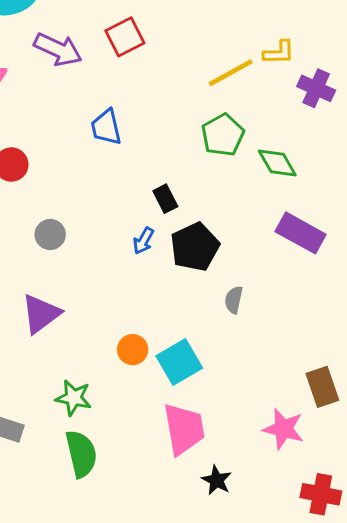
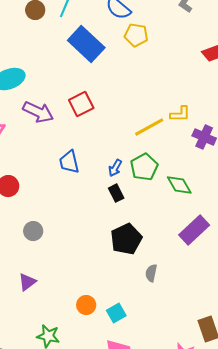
black rectangle: (165, 199) -> (116, 193), moved
purple rectangle: (301, 233) -> (194, 230), turned -72
blue arrow: (143, 241) -> (115, 168), moved
purple triangle: (41, 314) -> (27, 282), size x0.7
cyan square: (179, 362) -> (116, 313), size x0.7

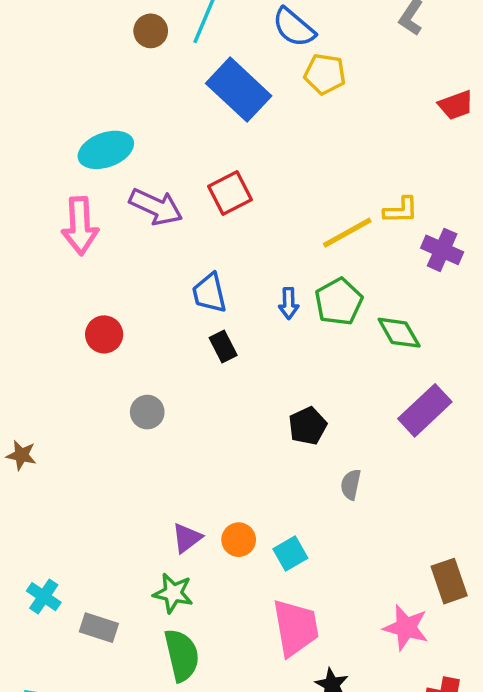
blue arrow: (115, 168) -> (289, 303), turned -30
black rectangle: (116, 193) -> (223, 347), moved
black pentagon: (126, 239) -> (308, 426), size x0.7
purple triangle: (27, 282) -> (187, 538), moved

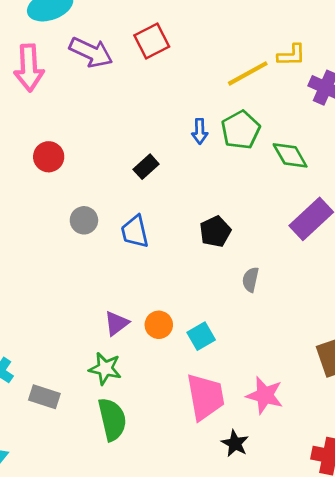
blue trapezoid: (209, 293) -> (135, 232), moved
black rectangle: (223, 347) -> (146, 167), turned 75
pink star: (406, 628) -> (265, 395), moved

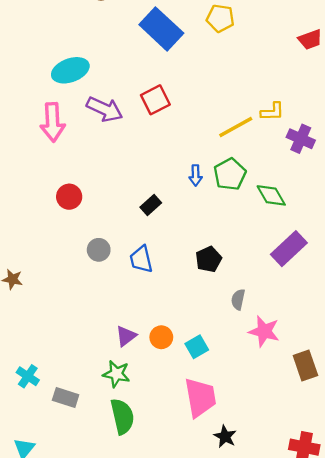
pink star: (265, 395) -> (264, 331), moved

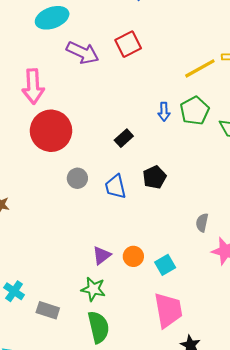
pink arrow: (53, 122) -> (33, 86), moved
red circle: (69, 197) -> (51, 131), size x1.8
black pentagon: (209, 259) -> (154, 177), moved

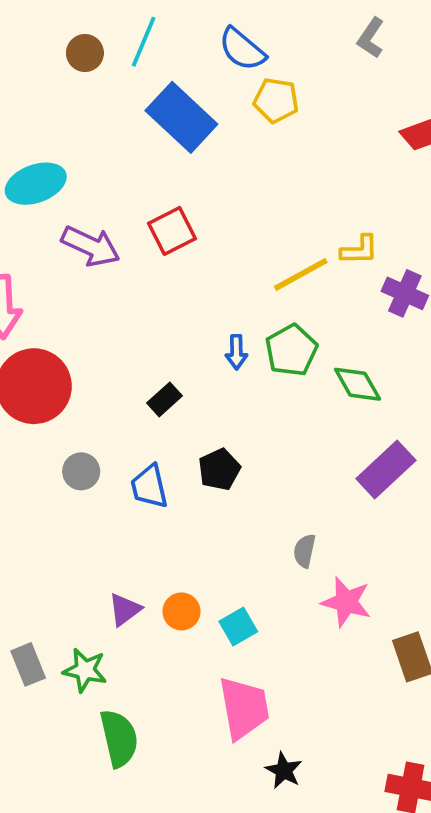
green star: (93, 289) -> (85, 670), moved
gray rectangle: (48, 310) -> (28, 664), moved, turned 50

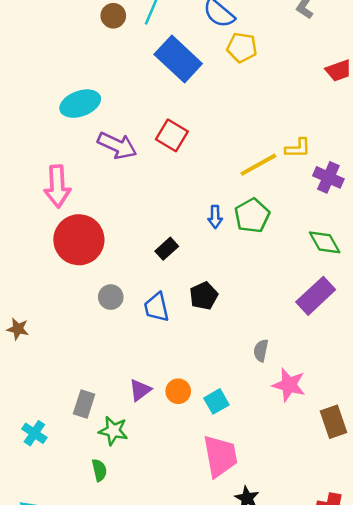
red square: (172, 231) -> (172, 135), turned -32
green diamond: (358, 384) -> (325, 242), moved
gray rectangle: (28, 664) -> (84, 404), moved, turned 40
green semicircle: (119, 738) -> (99, 470), moved, size x0.6

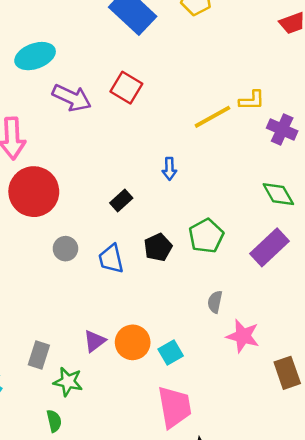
green pentagon: (252, 216) -> (206, 236), moved
orange circle: (178, 391) -> (133, 342), size x1.4

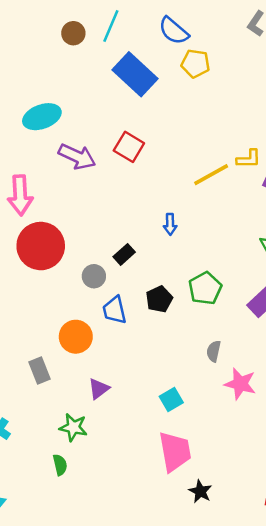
gray circle: (65, 249) -> (94, 276), moved
orange circle: (133, 342) -> (76, 337), moved
gray rectangle: (39, 355) -> (39, 371), moved, turned -40

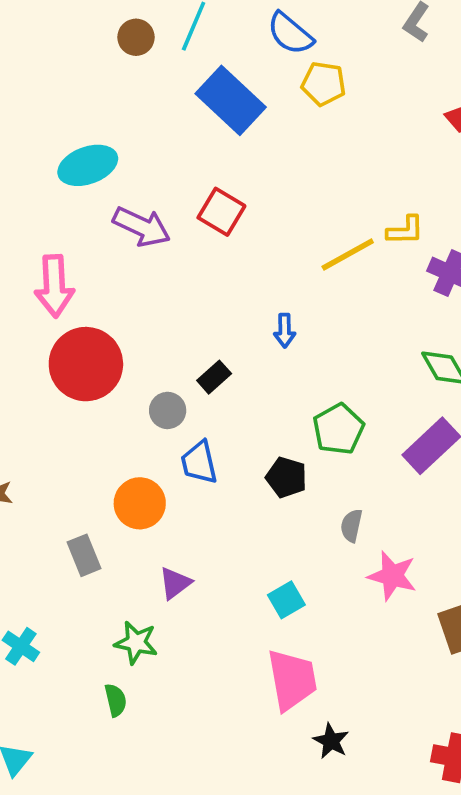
black pentagon: (159, 299) -> (286, 477), moved, turned -30

